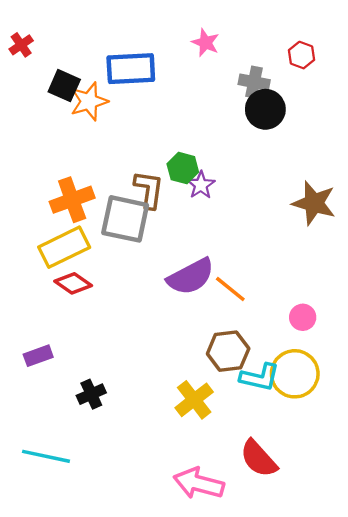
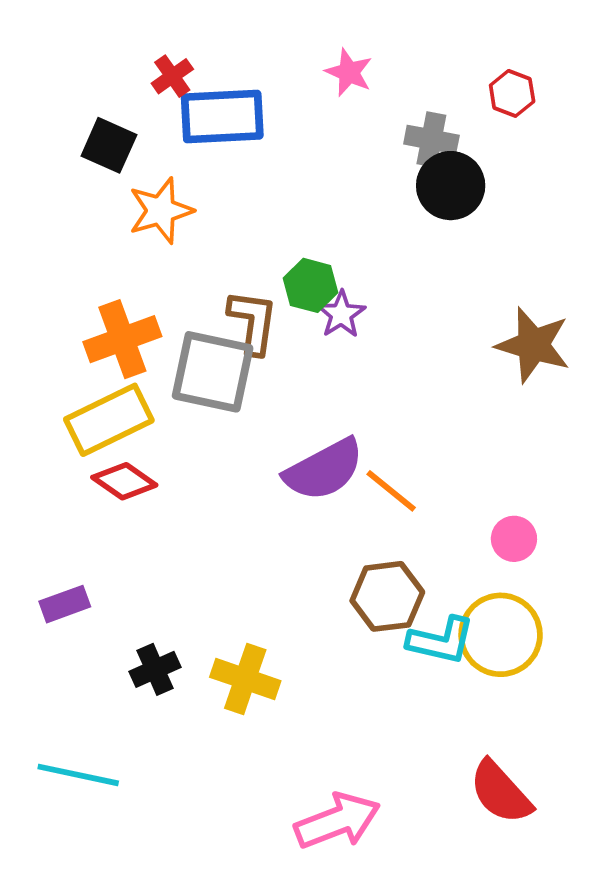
red cross: (21, 45) -> (172, 76), moved
orange star: (89, 101) -> (161, 211), moved
yellow cross: (194, 400) -> (245, 679), moved, turned -33
red semicircle: (259, 459) -> (501, 792), moved
pink arrow: (199, 483) -> (337, 821), turned 144

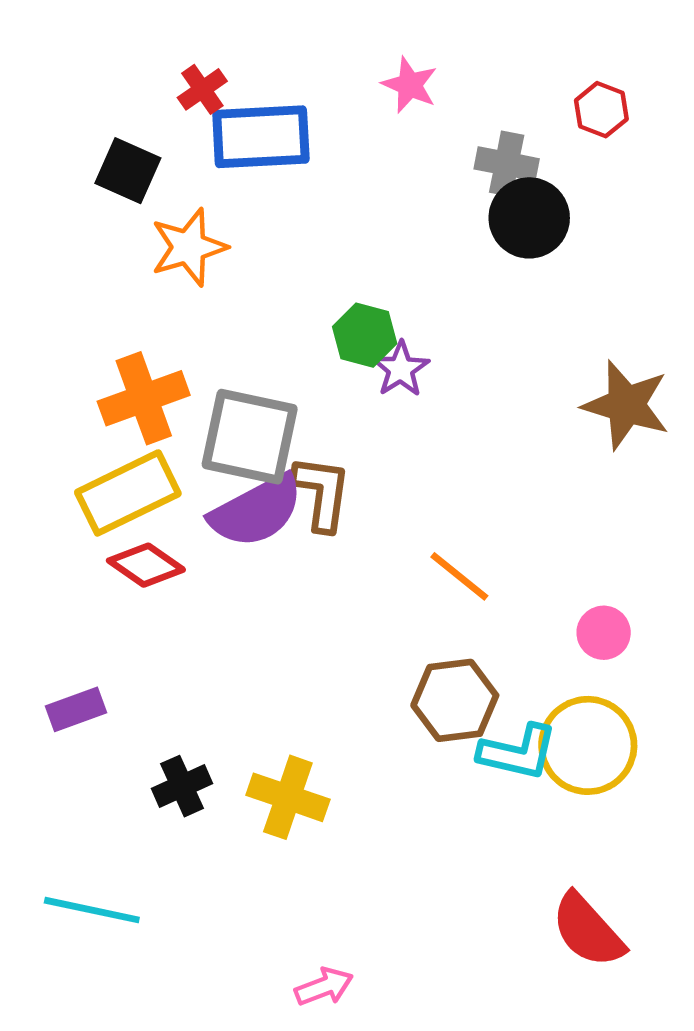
brown L-shape: (253, 322) -> (322, 493), moved
purple semicircle: (324, 470) -> (256, 511), moved
pink arrow: (337, 821) -> (324, 987), moved, size x0.6

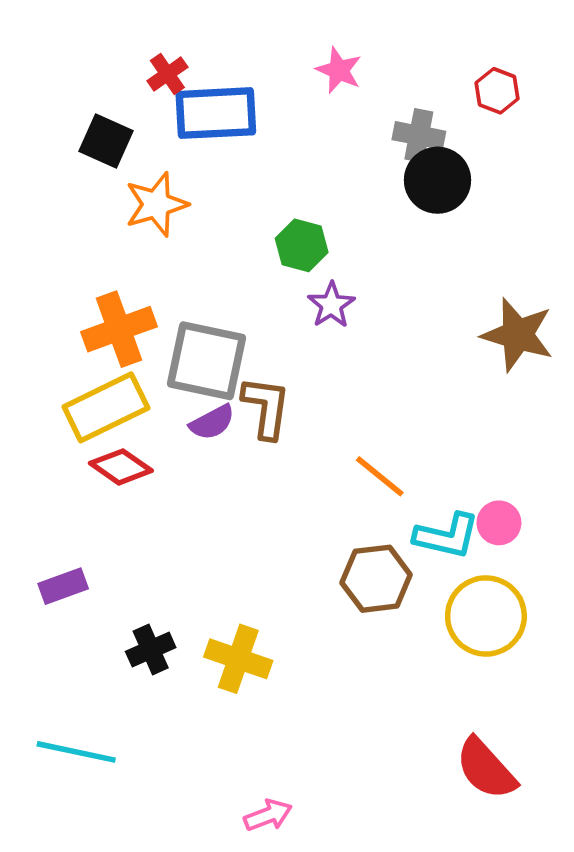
green hexagon: (365, 335) -> (302, 245), moved
purple semicircle: (256, 511) -> (212, 422), size x0.6
cyan L-shape: (518, 752) -> (447, 536), moved

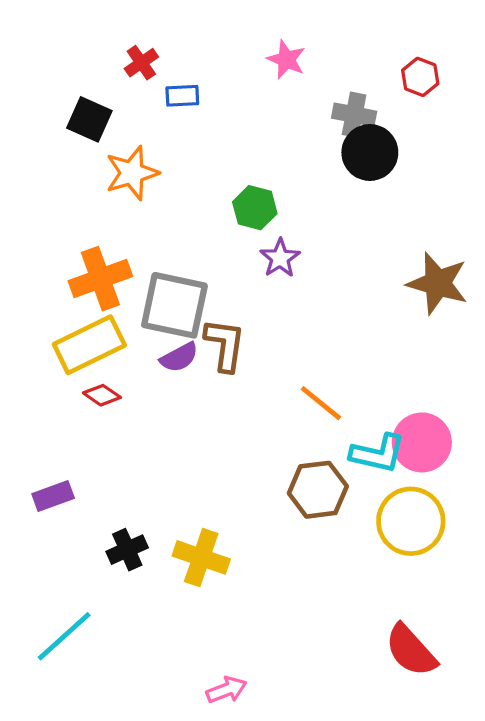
blue rectangle: (216, 113) -> (182, 96), size x0.5
red diamond: (121, 467) -> (102, 395), size x0.7
pink circle: (499, 523) -> (422, 442), size x1.6
cyan line: (76, 752) -> (64, 636), turned -54

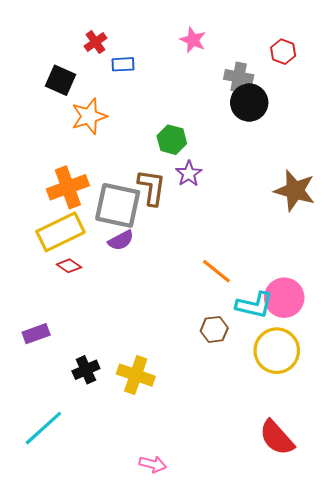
brown L-shape: (225, 345) -> (152, 187), moved
brown hexagon: (318, 490) -> (214, 329), size x0.7
pink arrow: (226, 690) -> (153, 464), turned 35

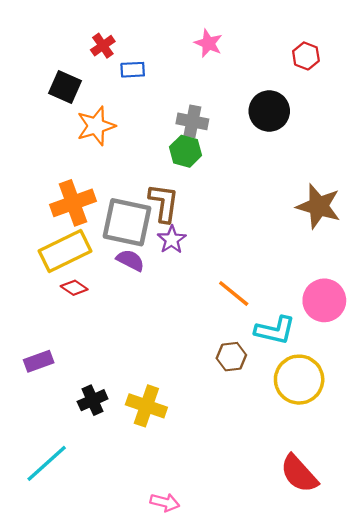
gray cross: (239, 77) -> (192, 121), moved
purple star: (189, 174) -> (172, 240), moved
purple semicircle: (121, 240) -> (130, 260), turned -125
pink circle: (284, 298) -> (324, 300), moved

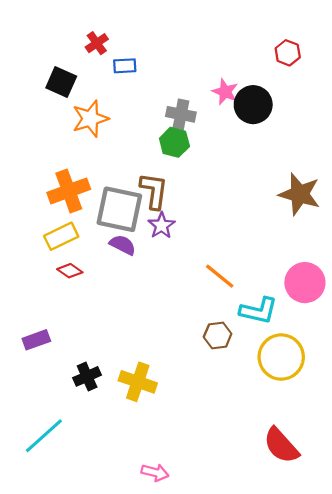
pink star: (208, 43) -> (225, 92), moved
yellow rectangle: (65, 251) -> (61, 236), size x0.7

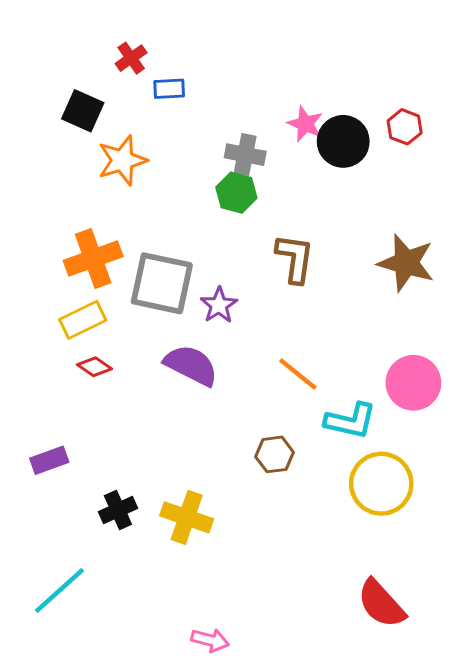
red hexagon: (288, 53) -> (405, 127), moved
brown L-shape: (154, 191) -> (295, 258), moved
purple semicircle: (123, 245) -> (191, 365), moved, size x1.5
brown hexagon: (218, 335) -> (274, 454), moved

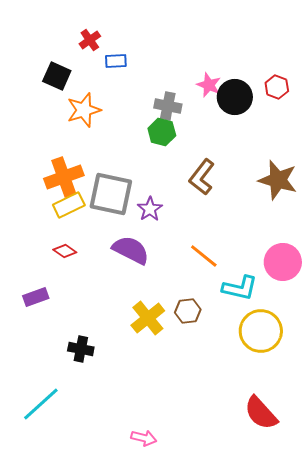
brown L-shape: (295, 258) -> (202, 177), turned -150
yellow rectangle: (83, 320) -> (69, 205), moved
purple rectangle: (49, 460) -> (36, 297), moved
black cross: (118, 510) -> (81, 349), turned 35
yellow cross: (187, 517) -> (148, 318), moved, turned 32

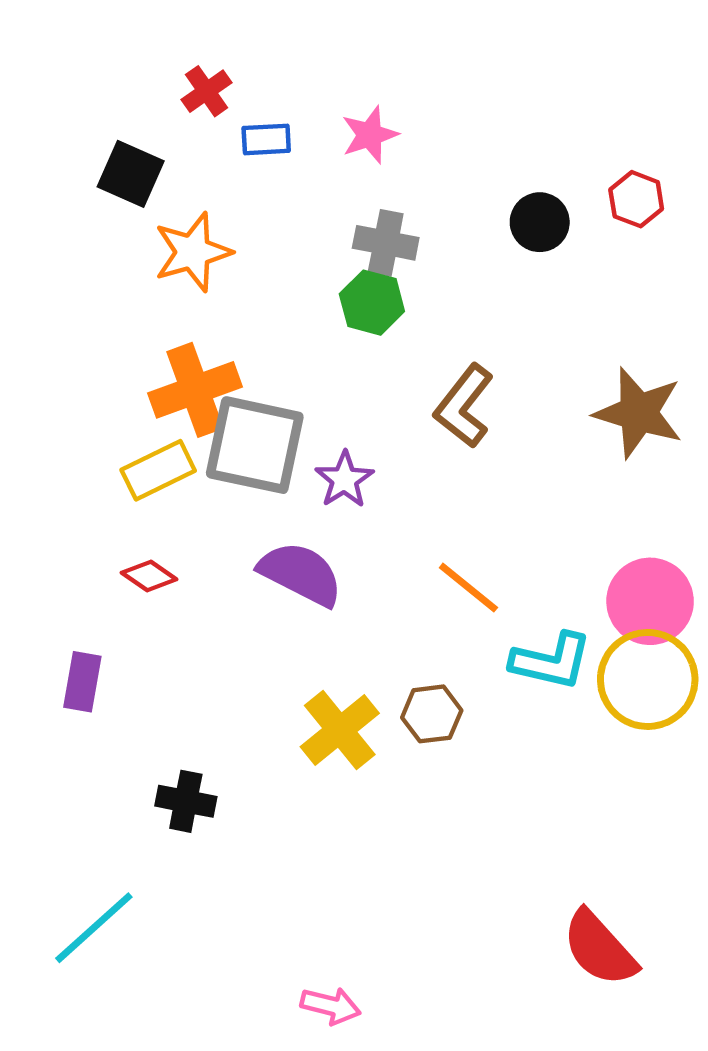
pink star: (209, 85) -> (370, 135), moved, turned 30
black circle: (235, 97) -> (540, 222), size x0.7
orange cross: (64, 177) -> (195, 390), moved
purple rectangle: (36, 297) -> (82, 682), turned -60
yellow circle: (261, 331) -> (648, 679), moved

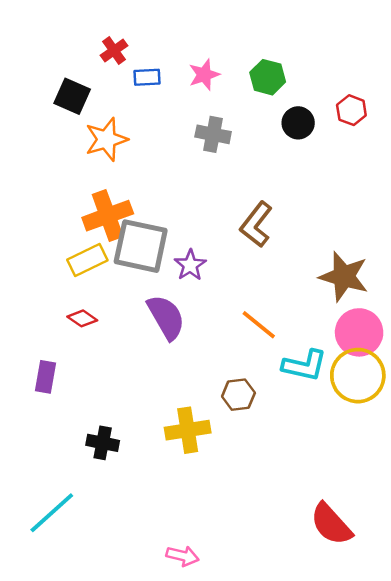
green hexagon: (372, 303) -> (268, 77), moved
brown star: (639, 413) -> (344, 277), moved
purple semicircle: (301, 574) -> (166, 317), turned 33
yellow cross: (340, 730) -> (188, 430), moved, turned 30

